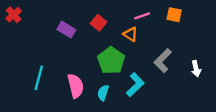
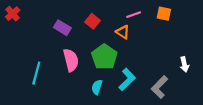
gray L-shape: (163, 61) -> (160, 87), moved
pink semicircle: (76, 86) -> (71, 60), moved

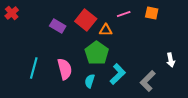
red square: (93, 21) -> (86, 20), size x1.5
orange triangle: (123, 32) -> (106, 30), moved, turned -32
pink semicircle: (71, 60) -> (65, 69), moved

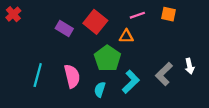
orange triangle: (106, 30) -> (126, 36), moved
gray L-shape: (148, 81) -> (164, 74), moved

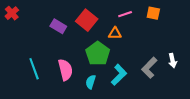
cyan line: (38, 75) -> (34, 69), turned -35

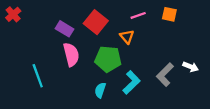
orange triangle: (115, 33) -> (127, 37), turned 48
green pentagon: (98, 54) -> (108, 59), turned -30
white arrow: (173, 61) -> (191, 67), turned -56
pink semicircle: (65, 70) -> (71, 54), moved

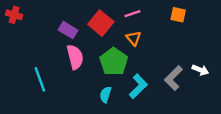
red cross: (13, 14) -> (14, 15), turned -32
pink line: (138, 15) -> (132, 14), moved
green pentagon: (108, 59) -> (114, 62), turned 30

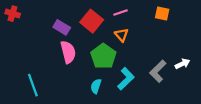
white arrow: (200, 70) -> (182, 64), turned -48
cyan line: (40, 79) -> (33, 85), moved

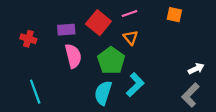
red cross: (13, 14) -> (28, 39), moved
purple rectangle: (62, 27) -> (66, 30), turned -35
gray L-shape: (158, 71) -> (190, 95), moved
cyan semicircle: (96, 86) -> (103, 93), size x1.5

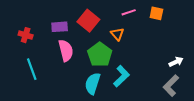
pink line: (129, 13) -> (129, 12), moved
cyan line: (35, 92) -> (32, 69), moved

